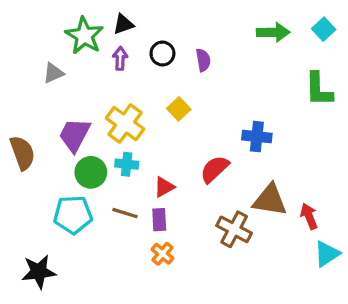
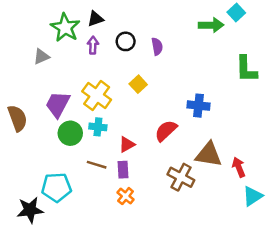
cyan square: (324, 29) -> (236, 13), moved
cyan pentagon: (73, 215) -> (56, 187), moved

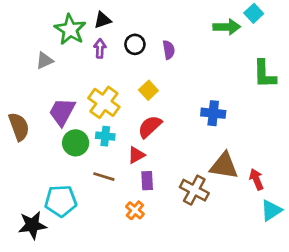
red semicircle: (166, 131) -> (150, 127), moved
purple rectangle: (123, 170) -> (147, 181), moved

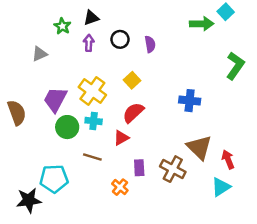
green star: (70, 30) -> (62, 26), size x0.6
green L-shape: (264, 74) -> (235, 66), turned -144
brown triangle: (224, 166) -> (199, 147), turned 36
purple rectangle: (147, 181) -> (139, 168), moved
cyan triangle: (271, 210) -> (221, 187), moved

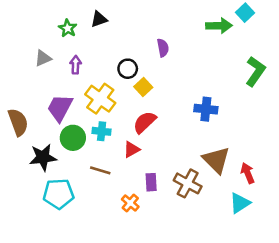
black circle: (120, 39) -> (128, 69), moved
purple arrow: (89, 43) -> (75, 65), moved
black star: (29, 200) -> (43, 157), moved

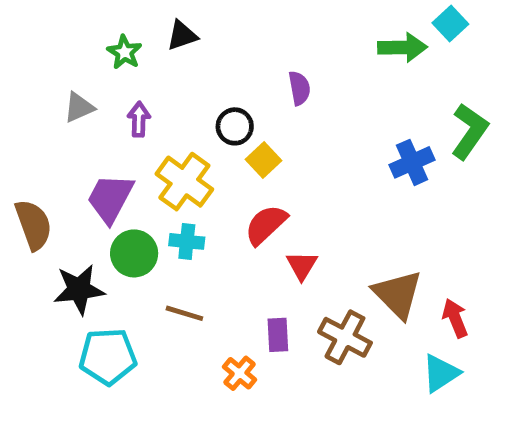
blue cross: (206, 109) -> (412, 162), moved, turned -30
red triangle: (132, 150) -> (302, 265), moved, turned -30

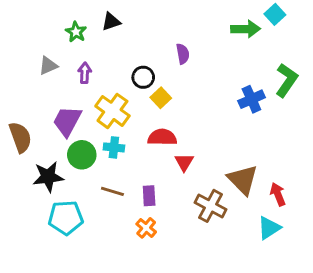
red semicircle: (266, 225) -> (162, 137), turned 44
purple rectangle: (278, 335) -> (149, 196), moved

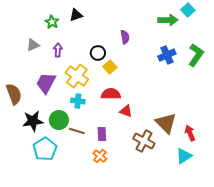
blue cross: (251, 99) -> (167, 55), moved
green circle: (82, 155) -> (59, 120), moved
red triangle: (184, 162) -> (126, 111), turned -40
cyan pentagon: (66, 218) -> (45, 149), turned -30

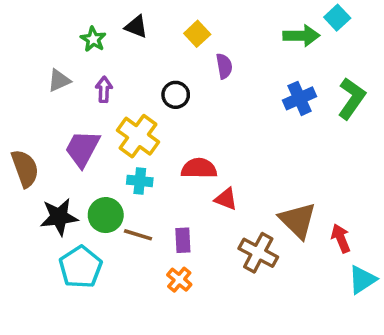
black triangle: (76, 15) -> (136, 27), turned 40
yellow square: (110, 67) -> (197, 34), moved
cyan triangle: (184, 156) -> (362, 280), moved

